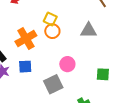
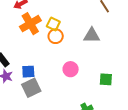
orange cross: (26, 39) -> (30, 24), moved
gray square: (53, 84) -> (31, 88), moved

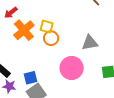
gray triangle: (92, 35) -> (90, 43), moved
pink circle: (71, 69) -> (72, 68), size x1.5

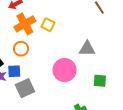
orange circle: (51, 38) -> (21, 49), moved
blue square: (30, 78) -> (14, 71), moved

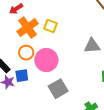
pink circle: (65, 70) -> (46, 60), moved
gray square: (25, 88) -> (58, 89), moved

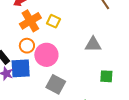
blue square: (22, 76) -> (21, 68), size x1.5
gray square: (58, 89) -> (56, 84), turned -36

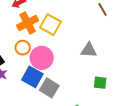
yellow square: (53, 21) -> (51, 25), size x1.5
blue square: (21, 68) -> (32, 77), moved, turned 30

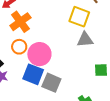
yellow square: (51, 25) -> (79, 17), moved

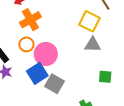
blue square: (33, 74) -> (37, 73), turned 30

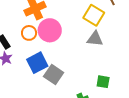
pink circle: (46, 54) -> (50, 30), moved
green square: (105, 77) -> (103, 82), moved

